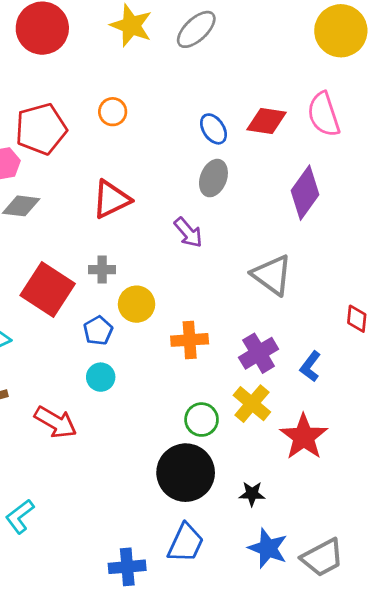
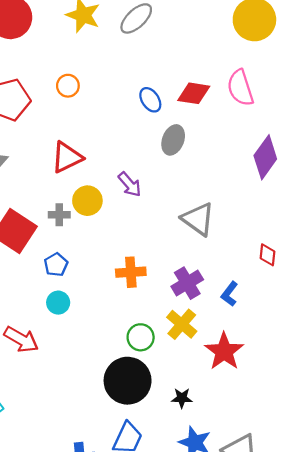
gray ellipse: (213, 178) -> (173, 140), moved
purple diamond: (305, 193) -> (265, 157), moved
yellow circle: (137, 304) -> (87, 201), moved

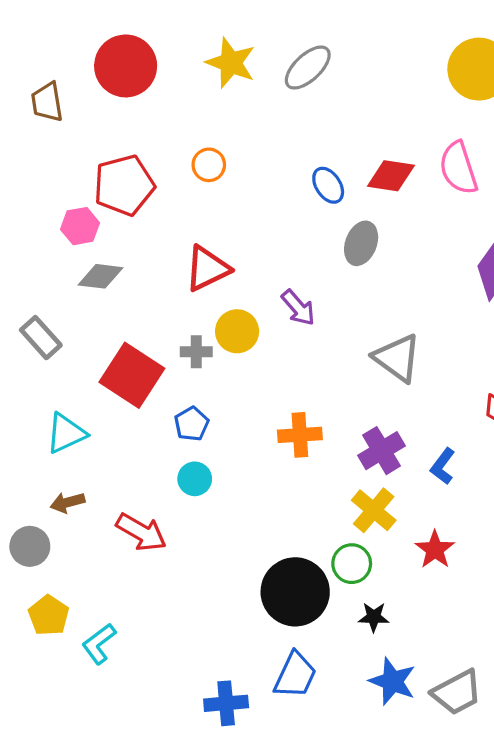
green circle: (141, 337) -> (352, 564), moved
red star: (224, 351) -> (435, 549), size x0.7

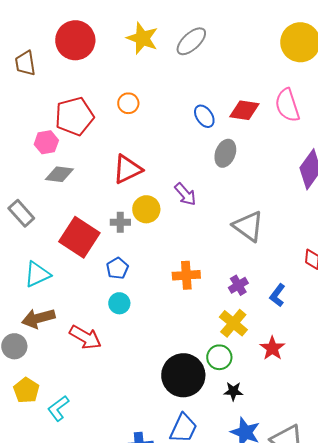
purple cross: (382, 451) -> (238, 285), size x0.7
brown arrow: (68, 502) -> (38, 318), size x1.5

